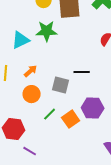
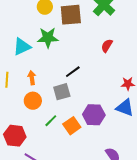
orange arrow: (31, 71) -> (32, 78), turned -56
black line: (82, 72) -> (73, 72), moved, turned -35
gray square: (61, 85) -> (62, 92), turned -30

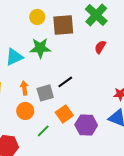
red semicircle: (107, 46) -> (100, 47), moved
gray square: (62, 92) -> (45, 93), moved
orange square: (72, 126) -> (64, 114), moved

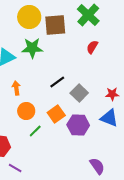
yellow circle: (37, 17) -> (29, 17), size x1.5
gray square: (45, 93) -> (79, 93), moved, turned -30
orange circle: (25, 111) -> (26, 111), moved

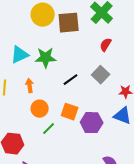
green star: (32, 48) -> (46, 58), moved
gray square: (79, 93) -> (101, 75), moved
orange square: (56, 114) -> (70, 112), turned -36

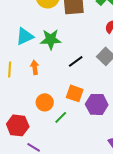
orange circle: (40, 109) -> (45, 102), moved
green line: (49, 129) -> (61, 117), moved

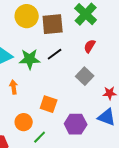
black line: (76, 61) -> (55, 54), moved
orange square: (75, 93) -> (49, 104), moved

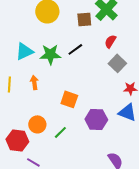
brown square: (53, 24) -> (84, 19), moved, size x0.7
gray square: (85, 76) -> (117, 63), moved
orange circle: (24, 122) -> (37, 124), moved

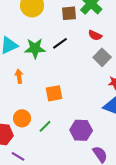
red semicircle: (110, 41) -> (95, 35), turned -96
orange square: (69, 99) -> (54, 93), turned -30
purple hexagon: (96, 119) -> (81, 130), moved

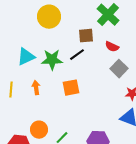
brown square: (69, 13) -> (86, 36), moved
orange square: (54, 93) -> (71, 88), moved

